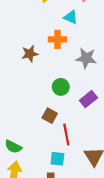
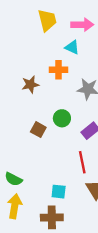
brown square: (50, 116) -> (38, 130), moved
red line: (66, 134) -> (82, 162), moved

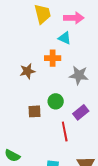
brown square: (38, 130) -> (35, 111), turned -32
red line: (82, 162) -> (65, 132), moved

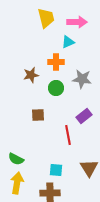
cyan triangle: (65, 38) -> (68, 42), turned -48
green circle: (56, 101) -> (56, 88), moved

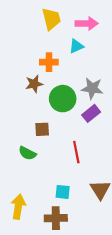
orange cross: (56, 62) -> (49, 62), moved
green circle: (56, 88) -> (63, 99), size x1.5
purple rectangle: (84, 116) -> (91, 113), moved
green semicircle: (16, 159) -> (27, 153), moved

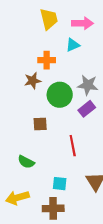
green semicircle: (27, 153) -> (26, 162), moved
yellow arrow: (18, 207) -> (17, 198), turned -115

